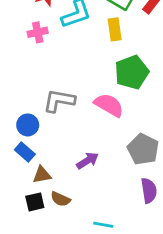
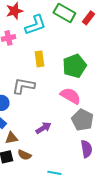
yellow rectangle: (115, 29) -> (39, 59), moved
pink semicircle: (109, 105) -> (70, 96), moved

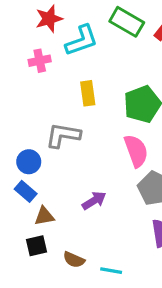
pink semicircle: (70, 96) -> (136, 151), turned 40
brown semicircle: (24, 155) -> (74, 260), moved

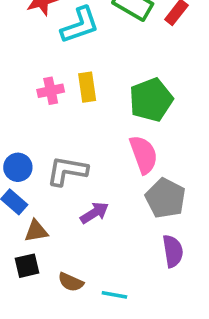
pink cross: (40, 61) -> (51, 91), moved
gray L-shape: (63, 135) -> (67, 171), moved

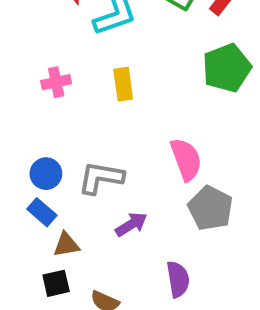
pink cross: (51, 91) -> (56, 82), moved
green pentagon: (151, 100) -> (227, 68), moved
purple semicircle: (173, 251) -> (178, 279), moved

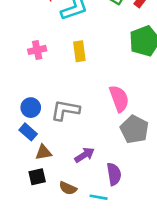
purple arrow: (131, 224) -> (84, 155), moved

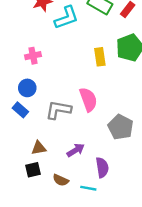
yellow rectangle: (79, 51) -> (100, 57), moved
pink semicircle: (119, 99) -> (88, 99), moved
blue circle: (31, 108) -> (27, 88), moved
blue rectangle: (28, 132) -> (20, 110), moved

